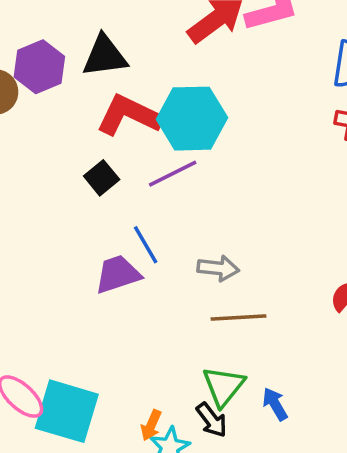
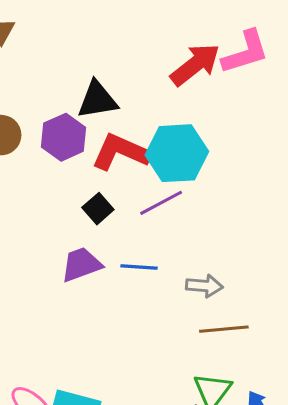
purple hexagon: (39, 67) -> (64, 137), moved
blue line: (146, 245) -> (139, 267), turned -54
purple trapezoid: (118, 274) -> (81, 264), moved

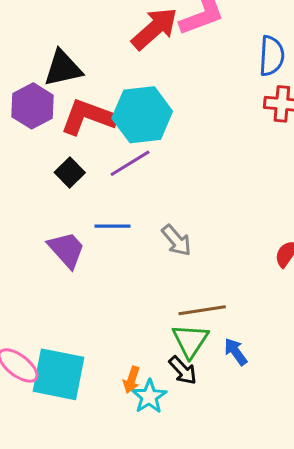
purple trapezoid: (81, 264) -> (67, 250), moved, turned 72
gray arrow: (204, 286) -> (176, 240), turned 48
brown line: (224, 329) -> (202, 310), moved

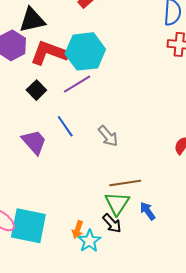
blue line: (113, 226) -> (65, 126), turned 55

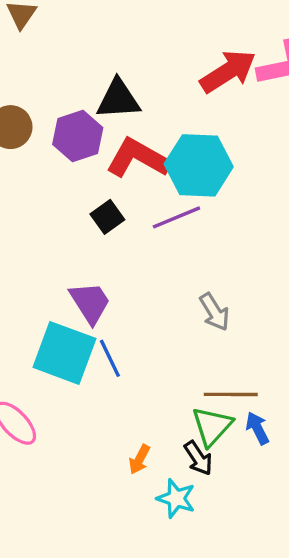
blue line: (65, 126) -> (110, 358), moved
blue arrow: (148, 211) -> (257, 428), moved
cyan square: (28, 226) -> (64, 353), moved
cyan star: (89, 241) -> (176, 498), moved, turned -30

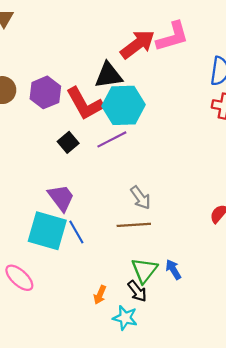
black triangle: (118, 99) -> (109, 75), moved
red L-shape: (138, 158) -> (85, 104), turned -144
brown line: (231, 394) -> (134, 225), moved

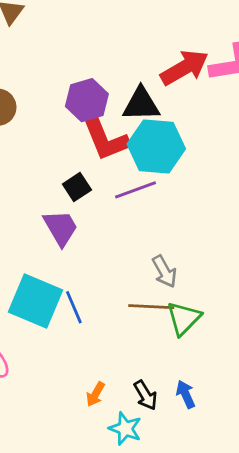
purple hexagon: (45, 92) -> (87, 100), moved
purple trapezoid: (61, 198) -> (61, 228), moved
blue arrow: (173, 269) -> (186, 394), moved
green triangle: (144, 270) -> (184, 318), moved

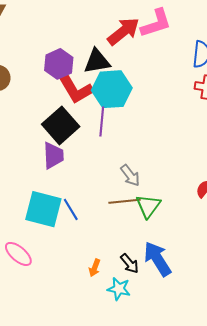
black square: (77, 187) -> (61, 125), size x1.8
purple line: (136, 190) -> (102, 122), turned -56
purple trapezoid: (61, 228) -> (53, 155), turned 36
blue arrow: (186, 394) -> (157, 259), size x1.8

